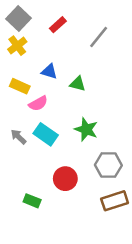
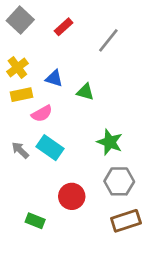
yellow cross: (17, 46) -> (17, 68), moved
yellow rectangle: (20, 86) -> (22, 95), turned -36
green star: (86, 129) -> (110, 142), moved

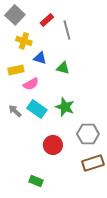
gray line: (108, 40) -> (67, 30), moved, turned -54
yellow cross: (17, 68) -> (24, 41), moved, turned -35
green star: (110, 142) -> (65, 107), moved
green rectangle: (35, 221) -> (36, 181), moved

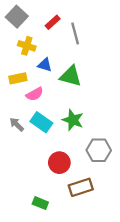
green triangle: (63, 68) -> (71, 76), size x1.5
brown rectangle: (93, 163) -> (81, 187), moved

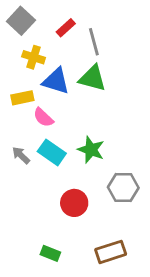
blue triangle: (45, 65) -> (56, 81), size x1.5
green triangle: (71, 76) -> (92, 78), moved
pink semicircle: (35, 94) -> (43, 117), turned 72
brown rectangle: (81, 187) -> (111, 252), moved

